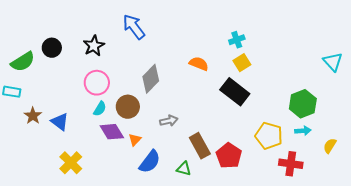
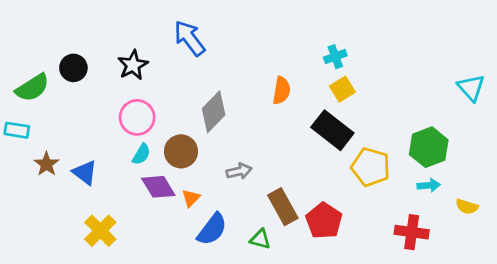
orange semicircle: (199, 64) -> (281, 91), turned 78
yellow pentagon: (269, 136) -> (371, 167), moved
yellow semicircle: (330, 146) -> (467, 207), turned -105

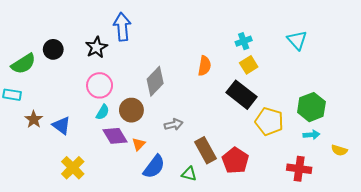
blue arrow: (189, 38) -> (122, 27), moved, turned 32
cyan triangle: (471, 88) -> (297, 40), moved

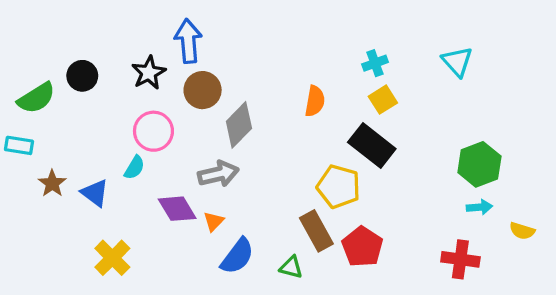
brown circle: (131, 110) -> (203, 90), moved
cyan semicircle: (103, 112) -> (134, 168), moved
yellow pentagon: (269, 121) -> (339, 187), moved
gray arrow: (174, 125) -> (218, 174), moved, size x1.4

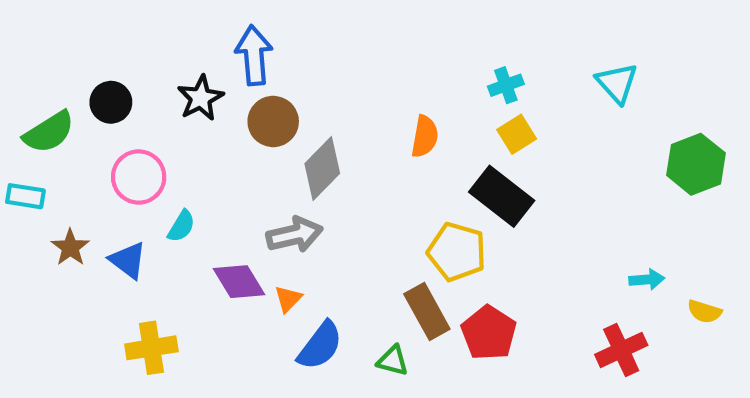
pink circle: (153, 131) -> (139, 177), moved
green hexagon: (479, 164) -> (696, 164), moved
yellow cross: (112, 258) -> (151, 348), turned 36
red cross: (460, 259) -> (621, 350), turned -33

